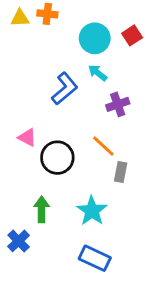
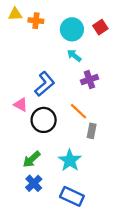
orange cross: (47, 14) -> (36, 21), moved
blue L-shape: (65, 89) -> (45, 84), moved
green arrow: (42, 209) -> (32, 159), turned -132
blue cross: (19, 241) -> (34, 183), moved

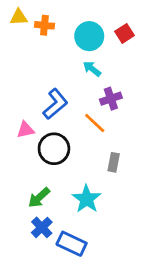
pink triangle: (21, 105) -> (25, 130), turned -40
orange line: (79, 111) -> (95, 123), moved
blue rectangle: (72, 196) -> (72, 244), moved

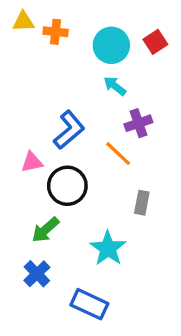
green arrow: (39, 198) -> (45, 230), moved
blue cross: (42, 227) -> (37, 274), moved

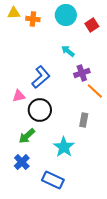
cyan circle: (111, 45) -> (66, 15), moved
orange line: (118, 154) -> (95, 91), moved

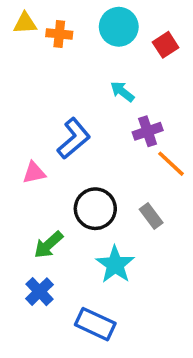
black circle: (40, 110) -> (95, 209), moved
gray rectangle: (84, 120) -> (151, 216), turned -48

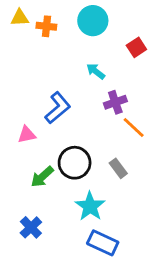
red square: (166, 45) -> (136, 47), moved
green arrow: (48, 245) -> (42, 177), moved
blue rectangle: (95, 324) -> (103, 243), moved

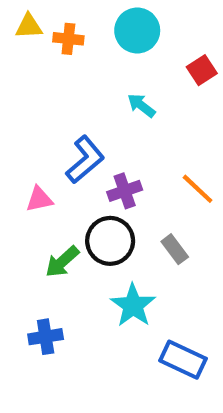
purple cross: (115, 102) -> (125, 191), moved
blue cross: (31, 227) -> (46, 337), turned 35
blue rectangle: (103, 243) -> (183, 360), moved

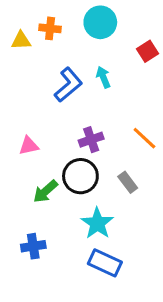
yellow triangle: (29, 26) -> (21, 41), moved
cyan arrow: (141, 105) -> (103, 77), turned 30
blue L-shape: (85, 160) -> (68, 85), moved
blue rectangle: (183, 360) -> (105, 263), moved

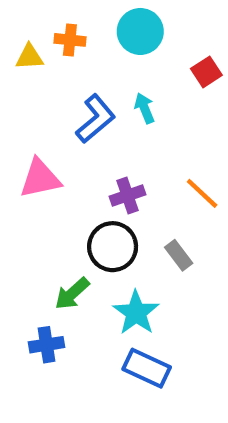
pink triangle: (29, 146) -> (40, 178), moved, size x1.5
green arrow: (45, 191) -> (72, 294), moved

